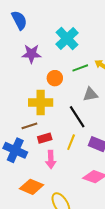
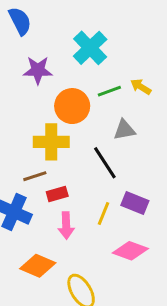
orange circle: (55, 78) -> (72, 106), size x1.5
yellow line: (71, 142) -> (103, 214), moved

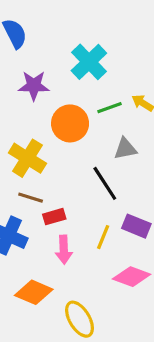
yellow cross: (51, 142) -> (27, 158), moved, turned 32
brown line: (35, 176) -> (31, 198), turned 35

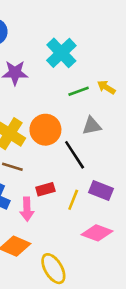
orange circle: (70, 123) -> (45, 130), moved
red rectangle: (54, 217) -> (45, 189), moved
pink arrow: (64, 250) -> (27, 209), moved

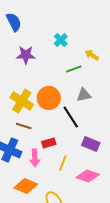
cyan cross: (61, 53) -> (61, 40), size x0.6
yellow arrow: (106, 87) -> (92, 55), moved
yellow line: (73, 200) -> (63, 163), moved

